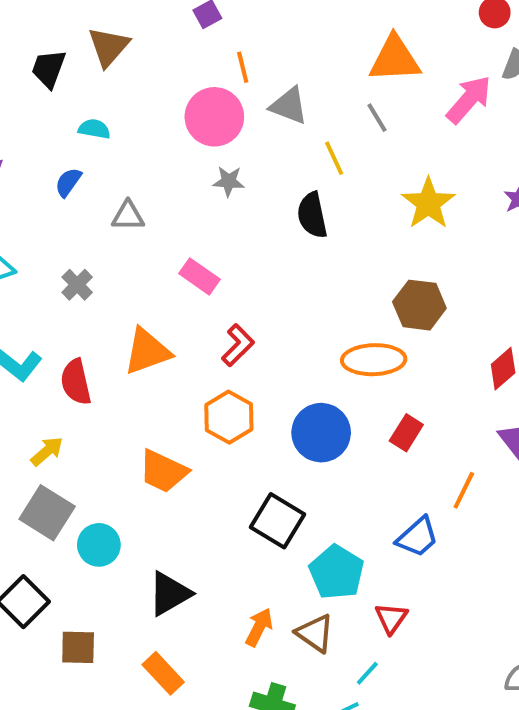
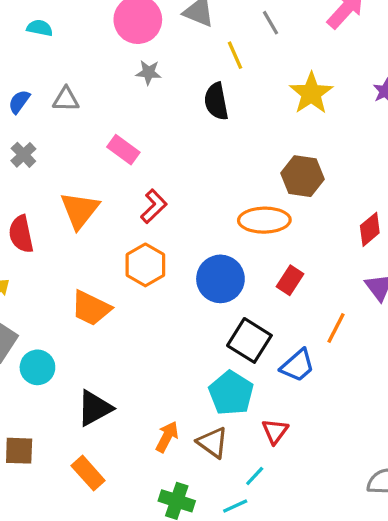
blue semicircle: (68, 182) -> (19, 102), moved
orange triangle: (147, 351) -> (80, 210), turned -33
black square: (278, 521) -> (249, 340), moved

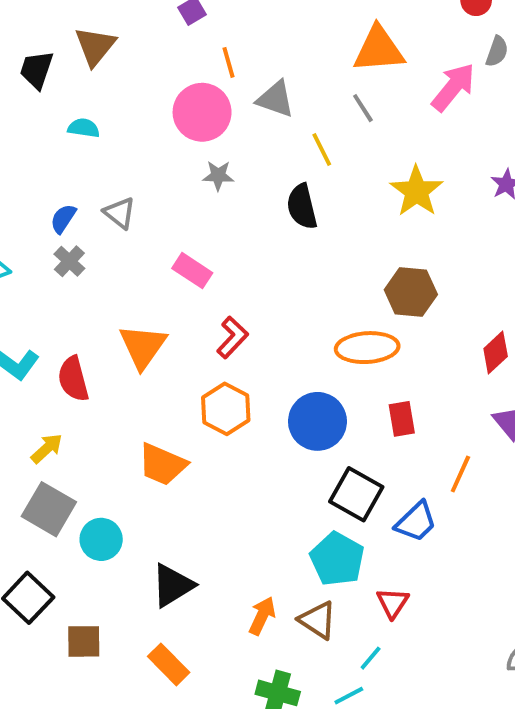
gray triangle: (66, 99) -> (120, 213), turned 40
gray cross: (23, 155) -> (69, 261), moved
red rectangle: (290, 280) -> (402, 419), turned -40

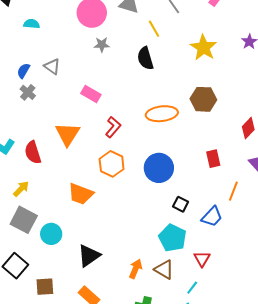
orange ellipse: (367, 348) -> (162, 114), moved
red rectangle: (402, 419) -> (213, 159), moved
black square: (356, 494) -> (181, 204), size x0.6

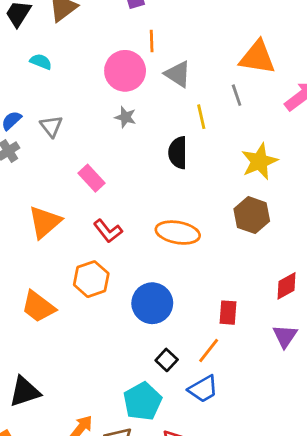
brown hexagon: (203, 99) -> (252, 215), moved
red L-shape: (113, 127) -> (108, 231), turned 85
orange line: (233, 191) -> (209, 350), moved

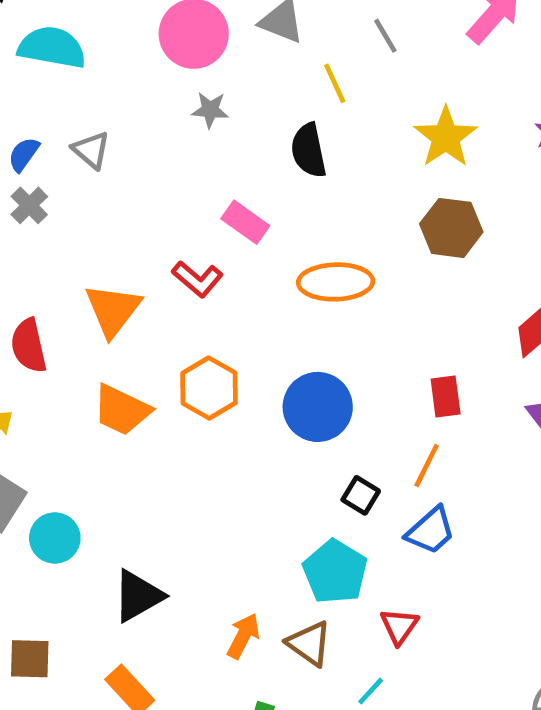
cyan semicircle: (41, 62) -> (52, 47), size x1.8
pink rectangle: (92, 178) -> (245, 222), moved
red L-shape: (108, 231) -> (197, 279), moved
orange trapezoid: (38, 307) -> (122, 410), moved

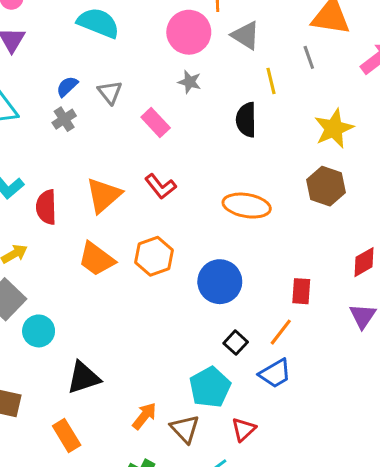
pink rectangle: (245, 222) -> (156, 122), moved

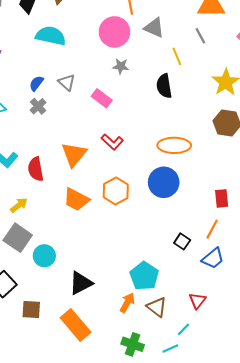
blue circle: (220, 282) -> (164, 182), moved
cyan pentagon: (210, 387) -> (144, 276), moved
orange rectangle: (67, 436) -> (76, 325), size x1.4

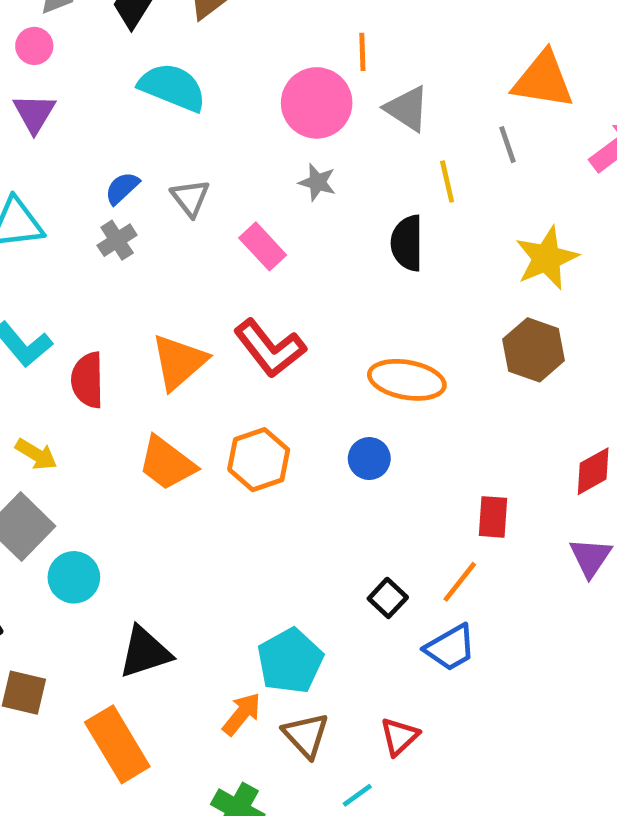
red L-shape: (112, 142) -> (270, 348), size x1.4
blue circle: (164, 182) -> (369, 459), size x0.6
yellow arrow: (19, 205) -> (36, 454), turned 60

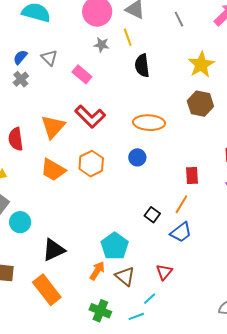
yellow line: (447, 182) -> (128, 37), moved

